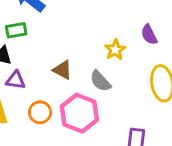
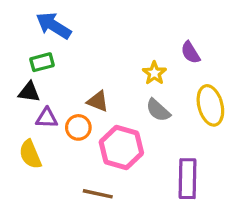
gray semicircle: (100, 81) -> (158, 110), moved
orange circle: (40, 112) -> (78, 127), moved

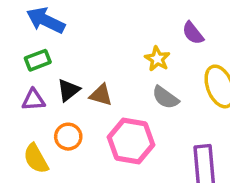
black triangle: (29, 92) -> (68, 90), moved, turned -40
purple triangle: (47, 118) -> (33, 100), moved
orange circle: (78, 127) -> (68, 137), moved

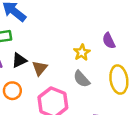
brown triangle: (101, 95) -> (40, 68), turned 42

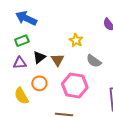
yellow star: (82, 52) -> (76, 40), moved

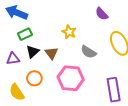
green rectangle: (22, 41) -> (25, 34), moved

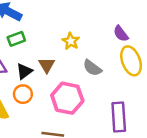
purple semicircle: (102, 14) -> (121, 34), moved
black triangle: (33, 52) -> (24, 71), moved

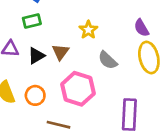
orange circle: (23, 94) -> (35, 95), moved

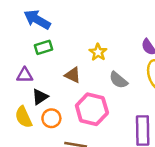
brown triangle: (60, 52) -> (73, 75), turned -36
black triangle: (36, 56) -> (40, 97), moved

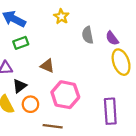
yellow star: (98, 52) -> (61, 17), moved
gray semicircle: (118, 80) -> (88, 35), moved, turned 42

